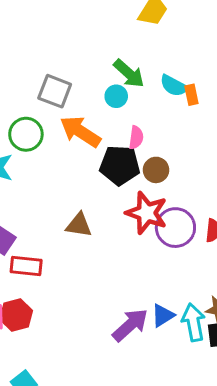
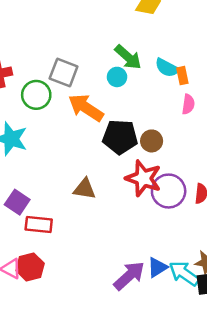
green circle: (26, 134) -> (36, 95), moved
pink semicircle: (136, 138) -> (188, 104), moved
cyan arrow: (193, 322) -> (184, 273), turned -44

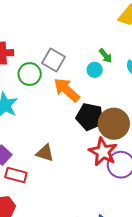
green arrow: (128, 57) -> (106, 56), size x0.7
brown circle: (152, 141) -> (114, 124), size x1.8
brown triangle: (85, 189) -> (45, 153), moved

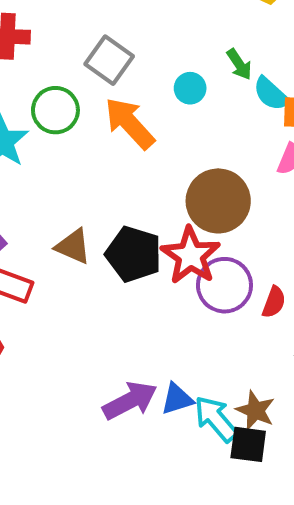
green arrow: (106, 56) -> (239, 64), moved
green circle: (30, 74) -> (55, 110), moved
black pentagon: (90, 117) -> (134, 254), moved

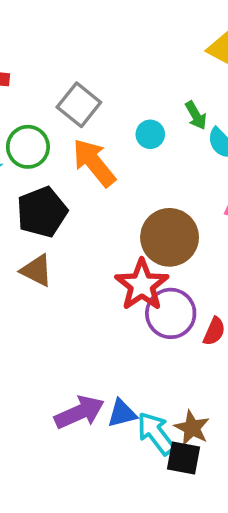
black pentagon: (134, 254) -> (42, 212), moved, turned 30

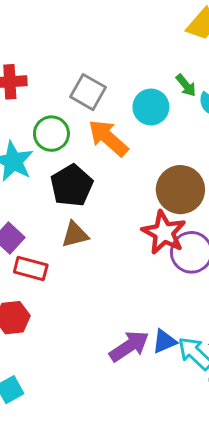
cyan circle: (150, 134) -> (151, 107), size x1.5
brown triangle: (37, 270) -> (75, 235), turned -32

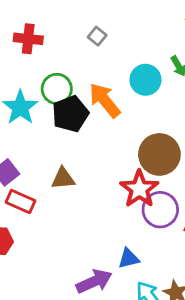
gray square: (88, 92) -> (97, 36), moved, size x0.6
black pentagon: (72, 186) -> (70, 114), moved
blue triangle: (164, 341) -> (129, 258), moved

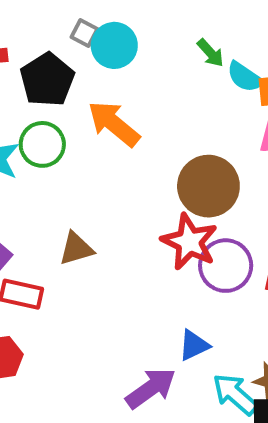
cyan circle: (145, 80) -> (114, 45), moved
green circle: (57, 89) -> (42, 144), moved
black pentagon: (70, 114) -> (47, 80), moved

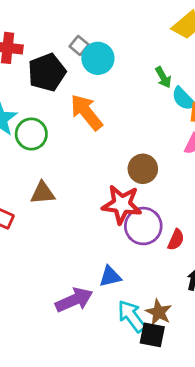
green circle: (42, 144) -> (31, 134), moved
brown circle: (208, 186) -> (143, 169), size x0.7
red star: (189, 242) -> (122, 204), turned -30

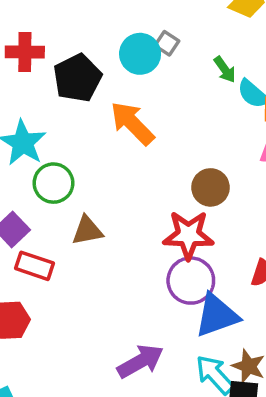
gray square: (79, 46) -> (167, 43), moved
green circle: (31, 134) -> (54, 183), moved
purple circle: (143, 226) -> (191, 281), moved
blue triangle: (110, 276) -> (217, 315), moved, size x1.6

